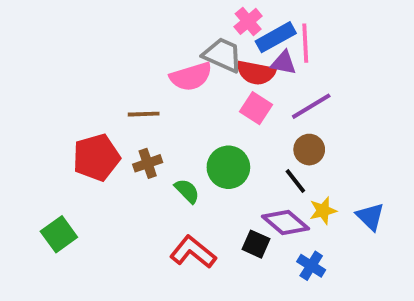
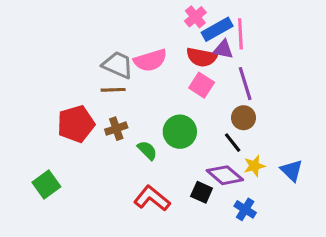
gray trapezoid: (222, 55) -> (118, 65), moved
purple line: (311, 106) -> (245, 84), turned -76

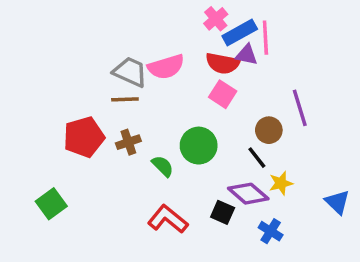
purple line: (245, 84) -> (300, 108), moved
blue triangle: (292, 171) -> (337, 202), moved

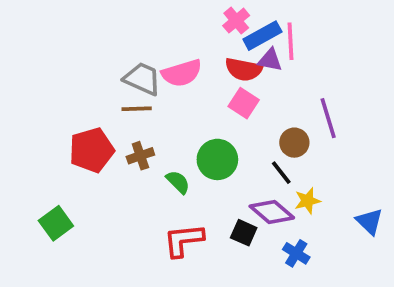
red L-shape: (168, 219) -> (184, 240), turned -45

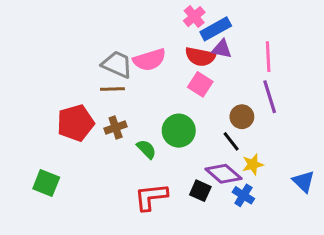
pink line: (291, 41) -> (268, 57), moved
green square: (56, 223) -> (46, 183), turned -32
blue cross: (296, 253) -> (243, 195), moved

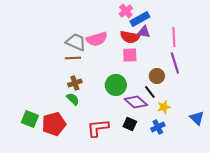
pink square: (200, 84) -> (130, 55), turned -35
red pentagon: (75, 123) -> (54, 124), moved
green semicircle: (146, 149) -> (73, 99), moved
purple diamond: (223, 174) -> (136, 102), moved
blue cross: (243, 195) -> (158, 127), turned 32

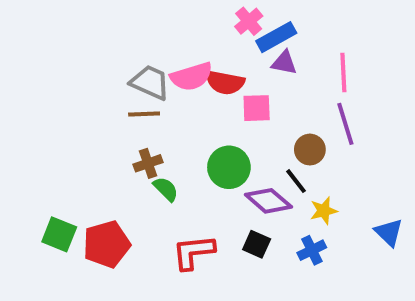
red semicircle: (130, 37) -> (225, 82), moved
green semicircle: (73, 99) -> (166, 189), moved

